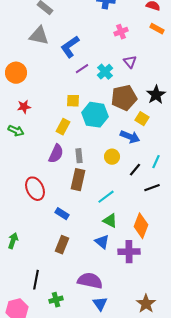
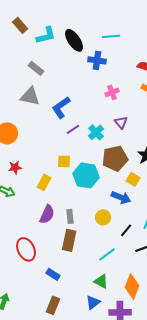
yellow rectangle: (63, 127) -> (44, 182), moved
cyan line: (106, 197) -> (107, 254), moved
blue triangle: (102, 242) -> (93, 302), turned 42

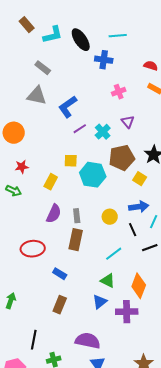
blue arrow: (121, 197) -> (139, 207), moved, turned -30
black line: (126, 230) -> (133, 230), turned -64
red ellipse: (26, 249) -> (33, 249), turned -70

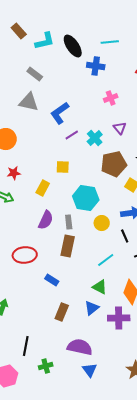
cyan hexagon: (93, 175) -> (86, 198), moved
brown rectangle: (60, 305) -> (62, 312), moved

